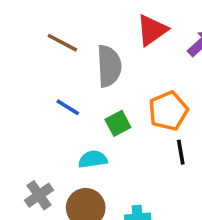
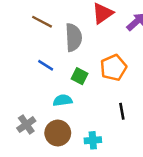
green square: (118, 123) -> (80, 76), turned -35
black line: (181, 152) -> (122, 111), moved

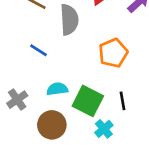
green square: (80, 76) -> (88, 101), moved, size x1.6
gray cross: (26, 125) -> (17, 100), moved
cyan cross: (93, 140) -> (104, 129), moved, turned -35

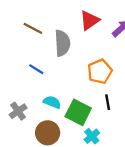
cyan semicircle: (57, 89) -> (52, 102), turned 30
black line: (122, 101) -> (108, 102), moved

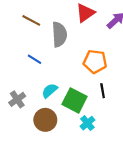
orange pentagon: (100, 72) -> (95, 61), turned 30
cyan semicircle: (52, 102) -> (50, 91), turned -63

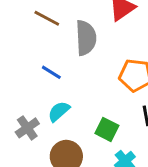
cyan semicircle: (50, 91) -> (59, 111), moved
green square: (75, 100) -> (107, 129), size x0.7

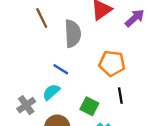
brown line: (47, 18) -> (42, 18), turned 36
blue line: (51, 72) -> (61, 69), moved

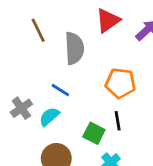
black line: (120, 96) -> (118, 121), moved
gray cross: (26, 105) -> (21, 108), moved

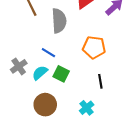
black line: (118, 121) -> (100, 81), moved
green square: (94, 133) -> (61, 74), moved

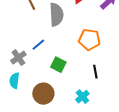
blue line: (48, 53) -> (38, 45), moved, turned -72
cyan semicircle: (40, 73) -> (14, 81), moved, turned -42

